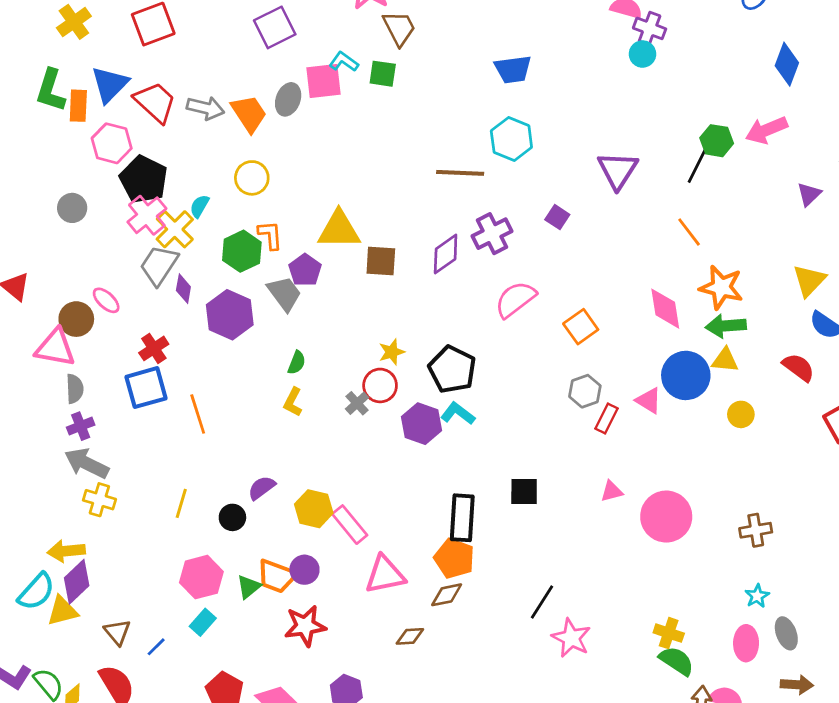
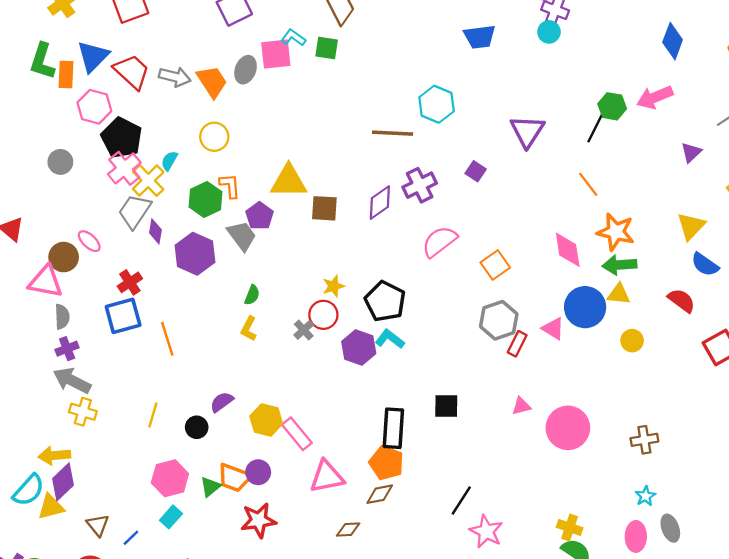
blue trapezoid: (513, 69) -> (480, 37), moved
gray hexagon: (585, 391) -> (499, 320), size x1.4

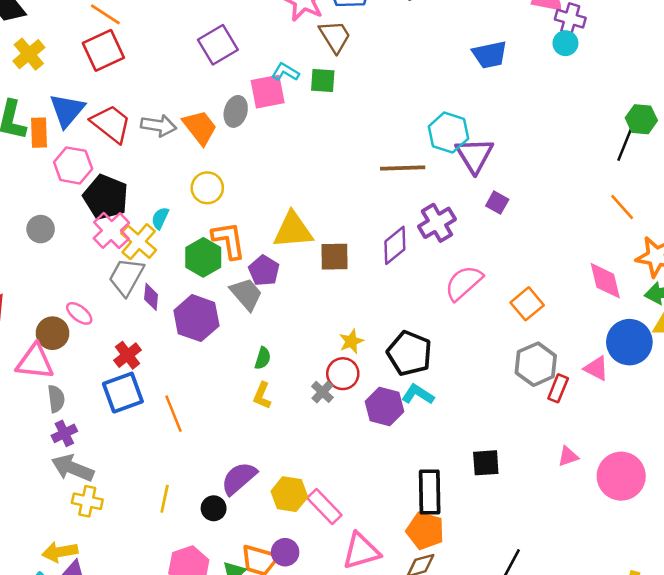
purple triangle: (527, 131) -> (475, 155), moved
orange L-shape: (230, 186) -> (229, 240), size x1.4
purple semicircle: (222, 402) -> (239, 478), size x1.4

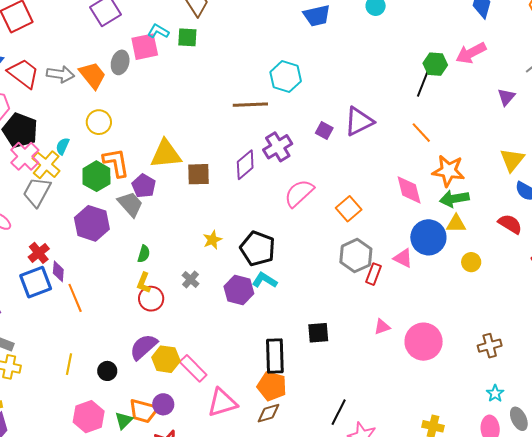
purple triangle: (475, 155) -> (359, 121), moved, turned 36
purple diamond: (151, 297) -> (58, 271), moved
red circle: (343, 374) -> (151, 299), moved
purple semicircle: (239, 478) -> (144, 347), moved

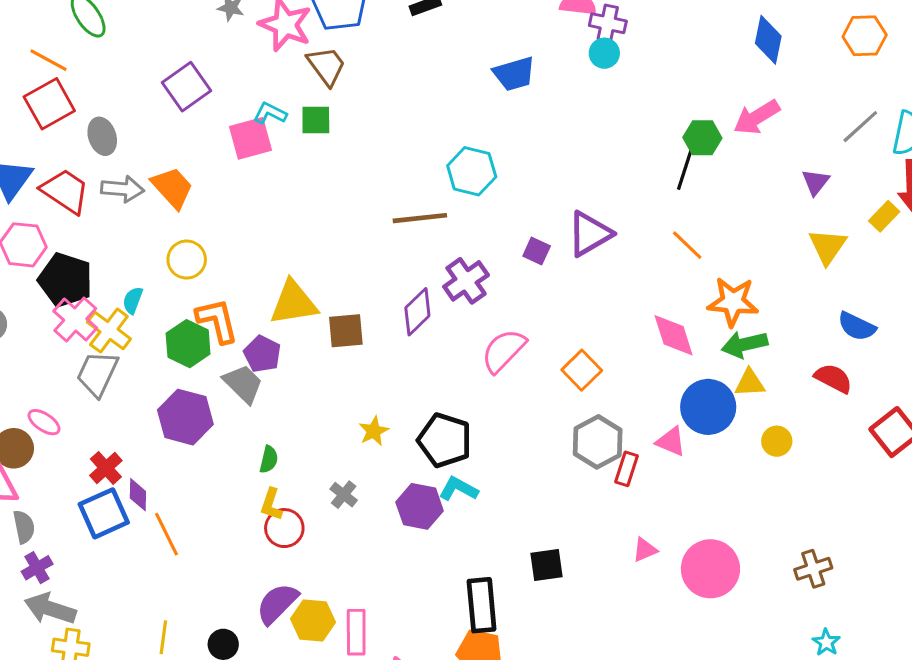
gray ellipse: (120, 62) -> (102, 136), moved, turned -30
yellow triangle: (512, 160) -> (828, 246), moved
pink rectangle: (193, 368) -> (356, 632), turned 48

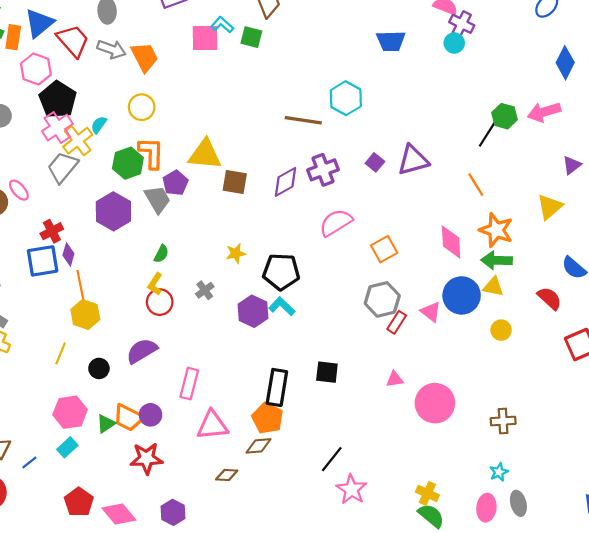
yellow triangle: (828, 246) -> (550, 207), moved
black pentagon: (445, 440) -> (281, 272), turned -30
yellow hexagon: (313, 621) -> (85, 314), moved

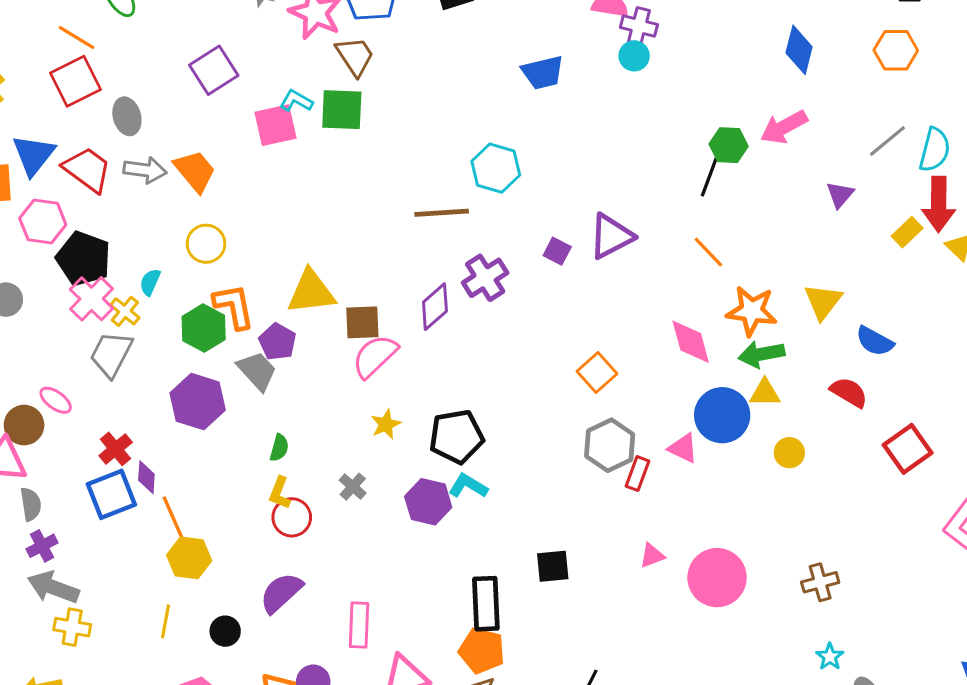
green square: (251, 37) -> (342, 110), size x1.4
yellow cross: (78, 141) -> (125, 311), size x0.7
yellow triangle: (550, 207) -> (823, 301), moved
pink semicircle: (336, 223) -> (375, 356), moved

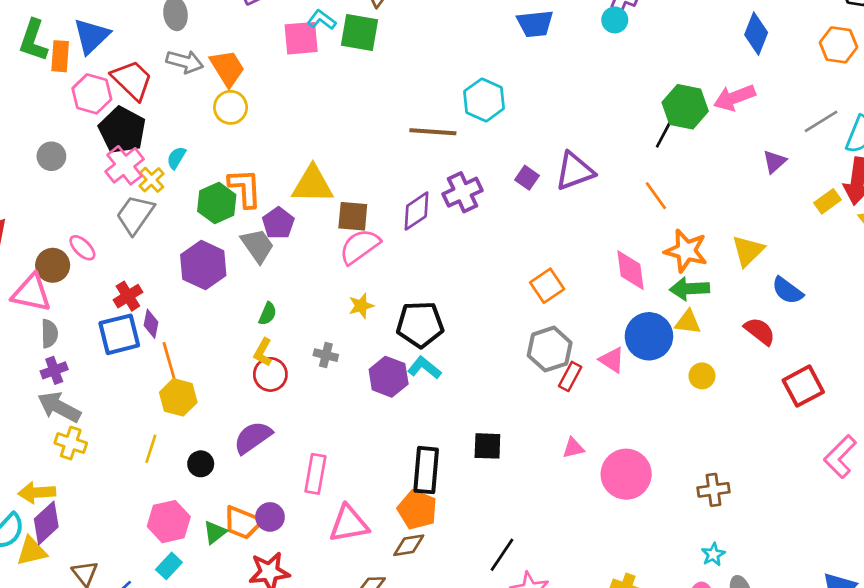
green hexagon: (729, 145) -> (685, 107), size x1.4
red trapezoid: (87, 170) -> (132, 80), moved
yellow circle: (206, 244) -> (231, 107), moved
gray cross: (353, 487) -> (326, 355), turned -35

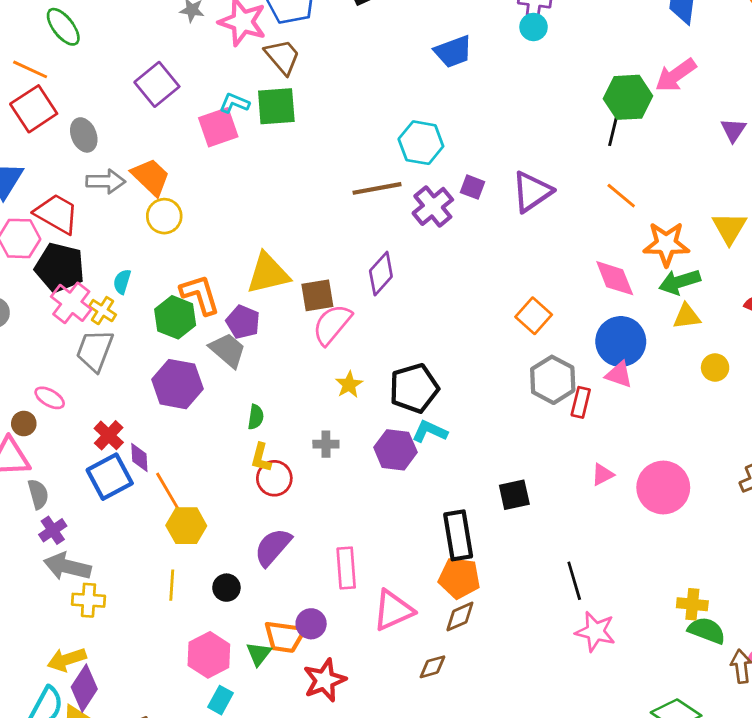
purple square: (527, 178) -> (473, 187), moved
purple cross: (463, 192) -> (433, 206), moved
brown circle: (53, 265) -> (24, 424), size x0.7
blue circle: (649, 336) -> (621, 341), moved
black line: (502, 555) -> (574, 581), moved, turned -36

